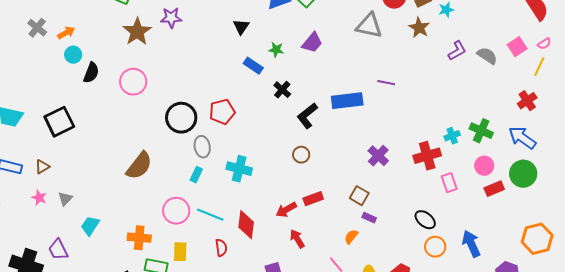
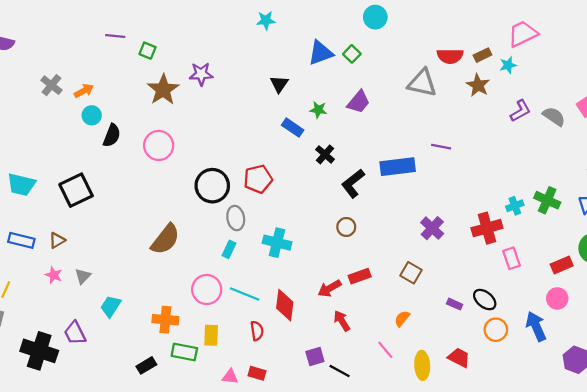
pink circle: (484, 166) -> (557, 298), moved
purple rectangle: (369, 218) -> (455, 304), moved

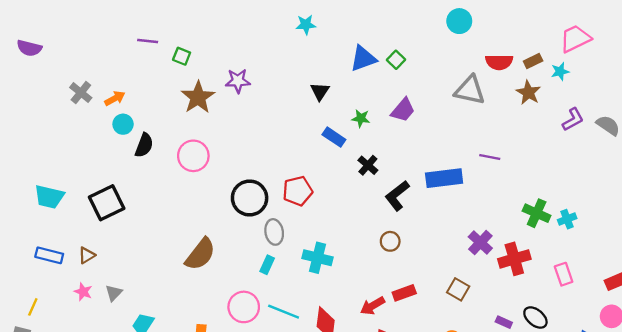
cyan circle: (375, 17) -> (459, 21), moved
green cross: (547, 200) -> (537, 213), moved
red cross: (487, 228) -> (514, 259), moved

